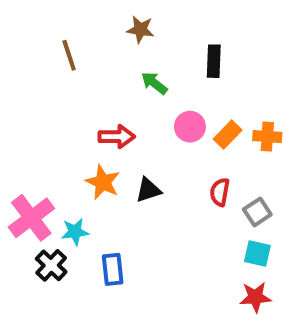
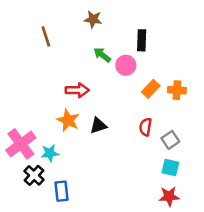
pink circle: (190, 127) -> (126, 65), moved
blue rectangle: (113, 269) -> (62, 191), moved

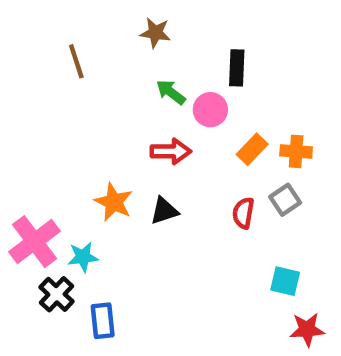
red arrow: (77, 90) -> (171, 151), moved
gray square: (170, 140) -> (285, 200), moved
red star: (169, 196) -> (307, 329), moved

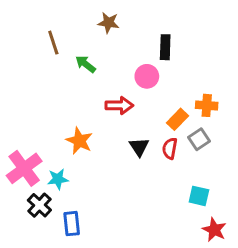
green arrow: (171, 92) -> (85, 64), moved
orange rectangle: (252, 149) -> (178, 119), moved
black triangle: (164, 211) -> (139, 147), moved, turned -45
red star: (307, 329) -> (214, 230), turned 30

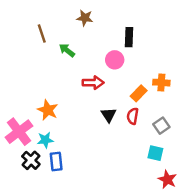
gray square: (199, 139) -> (161, 126), moved
orange star: (79, 141) -> (48, 110), moved
blue rectangle: (72, 224) -> (56, 162), moved

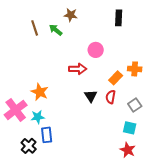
black rectangle: (129, 37) -> (119, 18), moved
green arrow: (67, 50) -> (56, 30), moved
black cross: (31, 160) -> (29, 146), moved
red star: (167, 179) -> (128, 150), moved

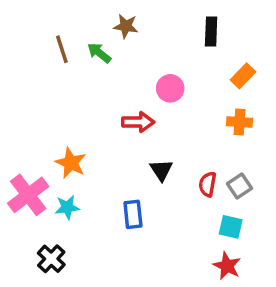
orange rectangle: (116, 78) -> (243, 76), moved
red semicircle: (111, 97) -> (207, 184), moved
blue rectangle: (47, 135) -> (133, 214), moved

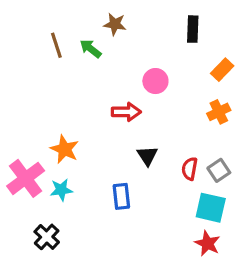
orange cross: (239, 122) -> (219, 112), turned -30
cyan square: (231, 227) -> (211, 208), size x1.4

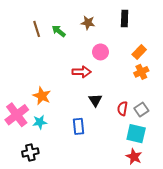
brown star: (115, 24) -> (88, 23), moved
orange rectangle: (222, 70) -> (139, 52), moved
black cross: (47, 237) -> (30, 152), turned 35

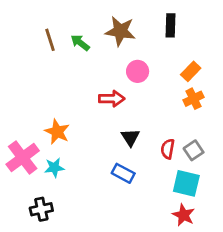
brown star: (88, 23) -> (120, 31), size x1.5
blue rectangle: (79, 126) -> (123, 173), moved, turned -56

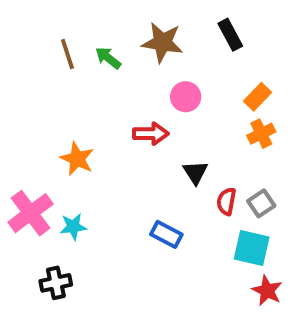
black rectangle: (171, 25) -> (230, 35), turned -30
orange star: (57, 132) -> (77, 159), moved
black triangle: (130, 137) -> (195, 172), moved
red star: (183, 215) -> (267, 291), moved

